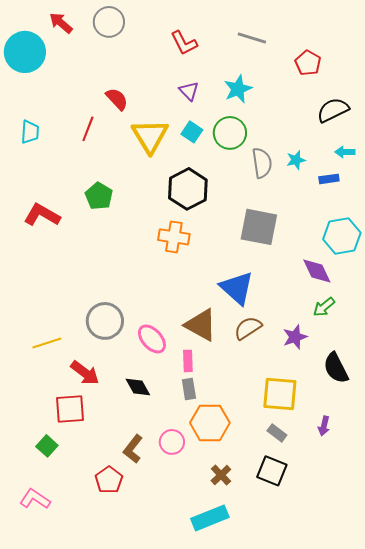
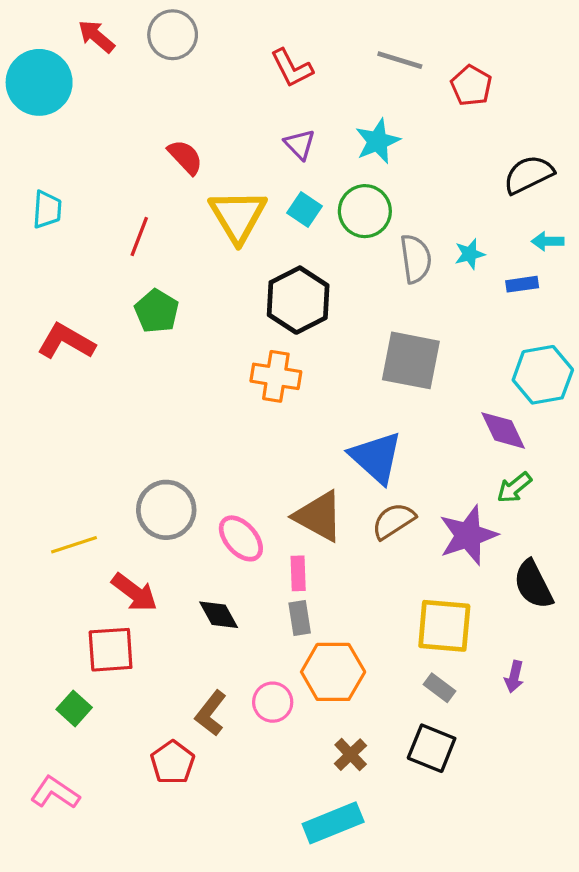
red pentagon: (308, 63) -> (471, 86), moved
red line: (88, 129) -> (139, 237), moved
purple star: (295, 337) -> (468, 535), size x1.5

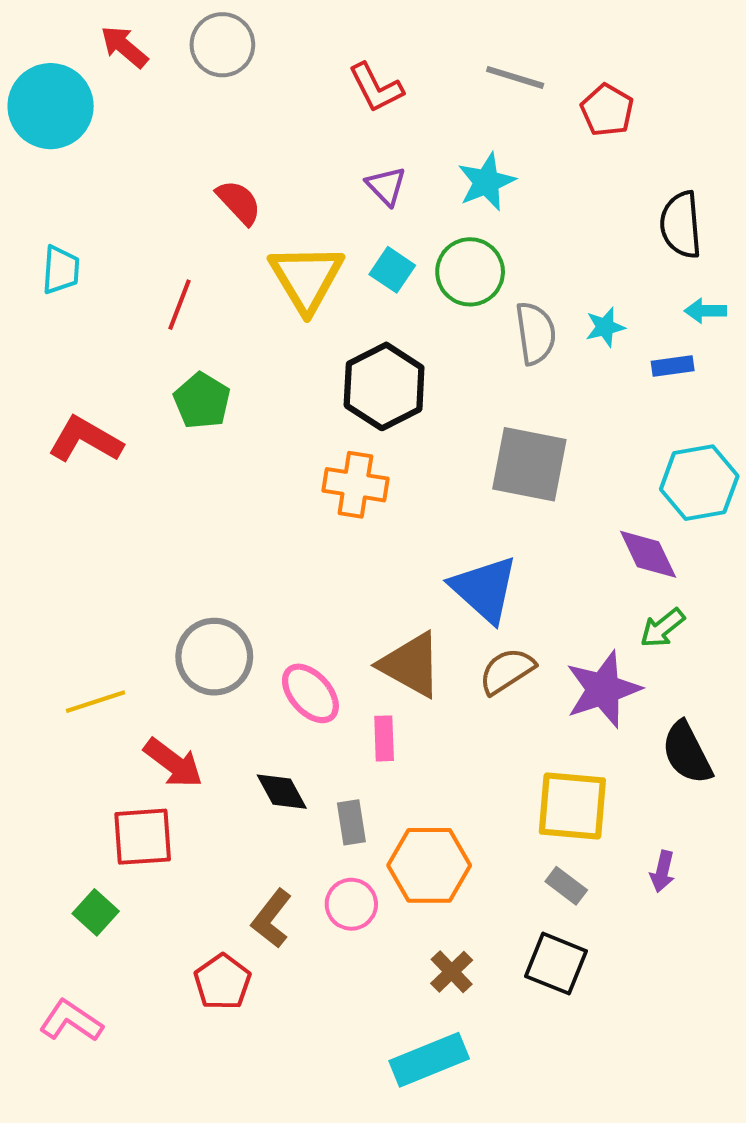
black semicircle: (529, 175) -> (681, 225), turned -69
gray rectangle: (300, 618) -> (351, 822), moved

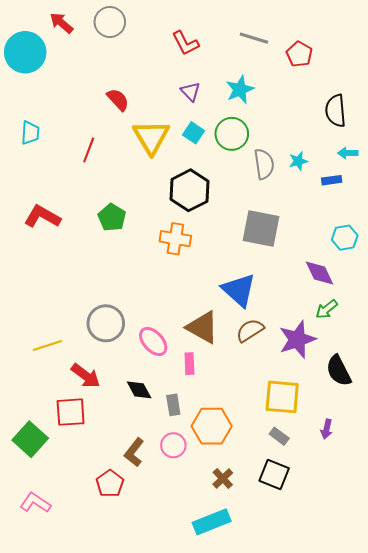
green pentagon: (202, 401) -> (112, 218), moved
cyan hexagon: (699, 483) -> (345, 238), size x0.7
green square: (96, 912) -> (30, 439), moved, size x1.6

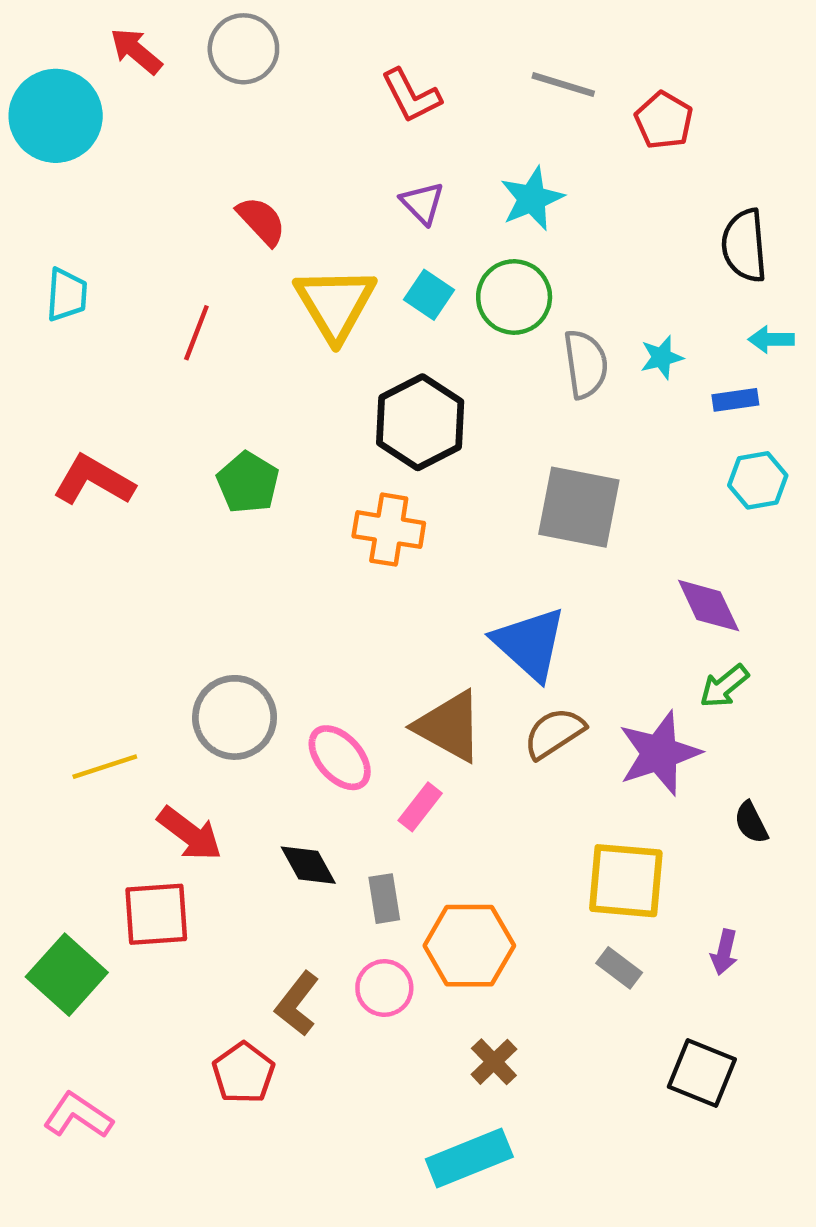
cyan hexagon: (345, 238) -> (758, 480), moved
pink rectangle: (189, 364) -> (420, 807), turned 40
black semicircle: (339, 371) -> (751, 823), size x0.6
black square: (274, 475) -> (702, 1073), moved

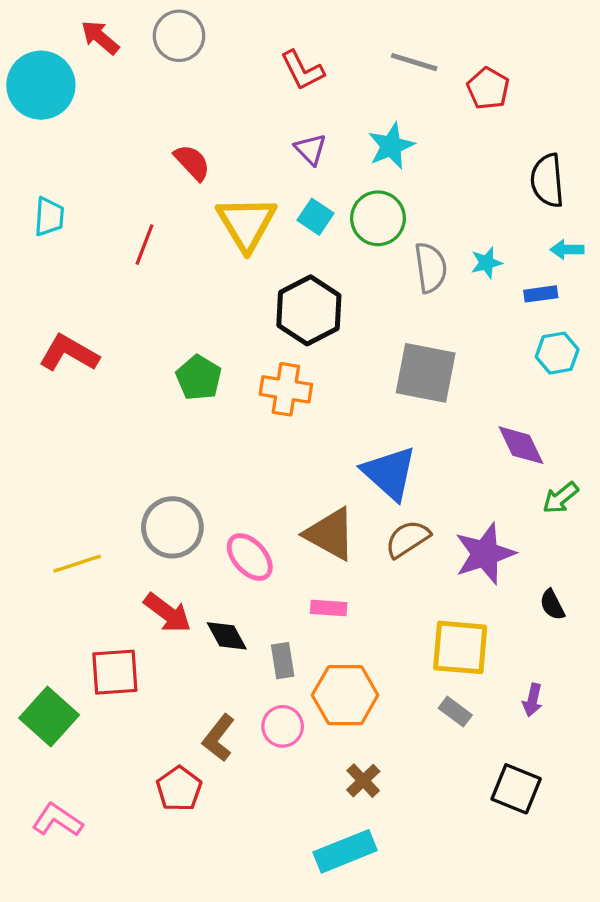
green pentagon: (248, 483) -> (199, 378), moved
green arrow: (724, 686) -> (560, 498), moved
pink rectangle: (420, 807) -> (329, 608), moved, turned 56
red arrow: (190, 834) -> (168, 613), moved

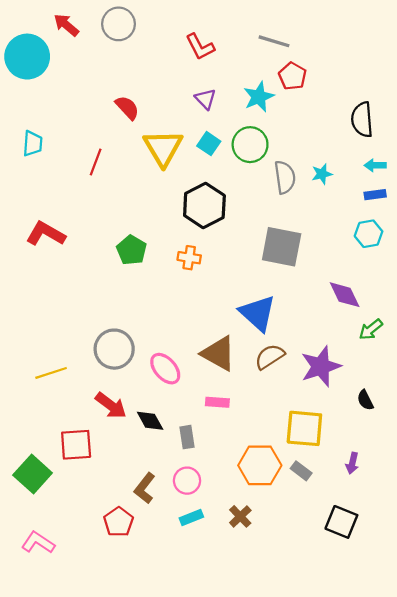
red pentagon: (488, 88) -> (292, 76), moved
blue rectangle: (541, 294) -> (375, 195), moved
orange cross: (286, 389) -> (189, 258), size x0.7
orange hexagon: (345, 695) -> (260, 465), moved
cyan rectangle: (345, 851) -> (191, 518), moved, size x0.6

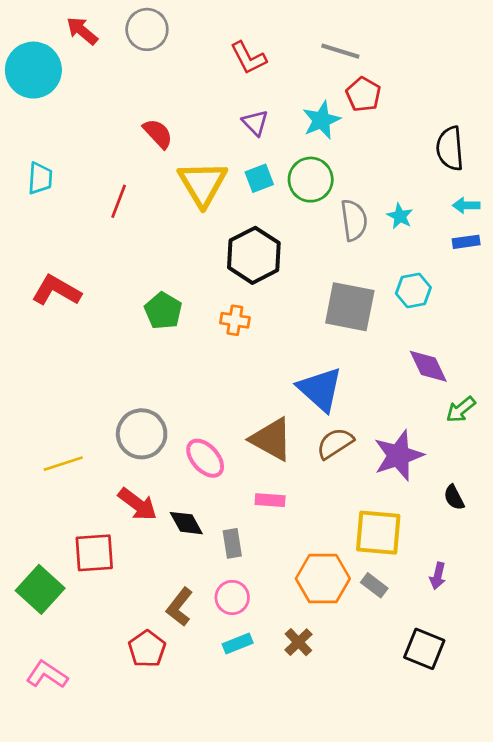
cyan square: (209, 144) -> (259, 178), turned 35
cyan star: (322, 174) -> (400, 216), turned -30
cyan hexagon: (369, 234) -> (413, 290), moved

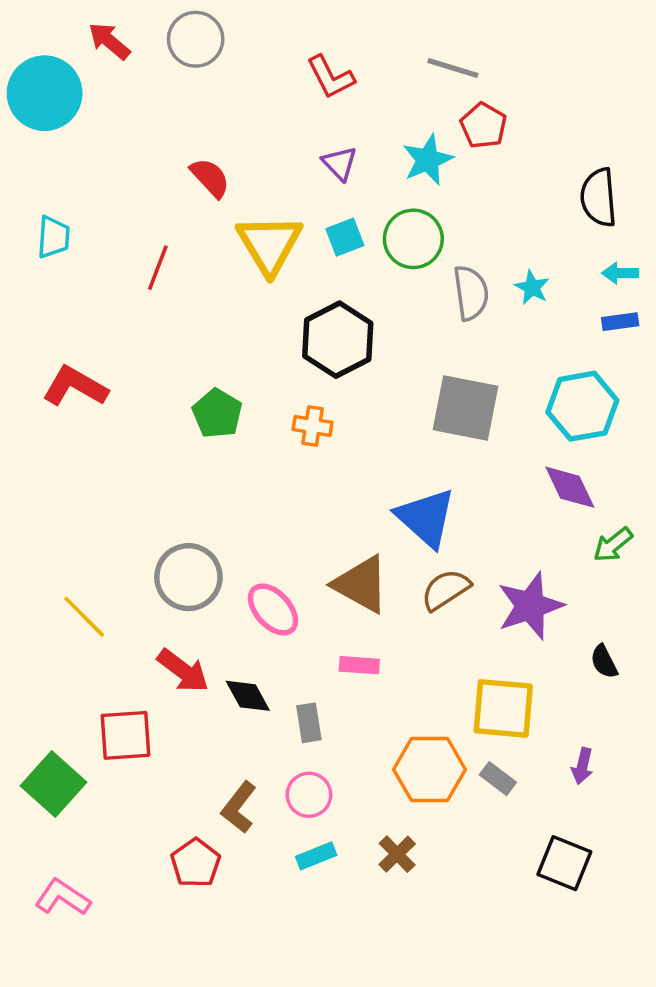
cyan hexagon: (413, 290) -> (582, 406), moved, size x1.5
yellow line: (63, 464) -> (84, 617), turned 63

